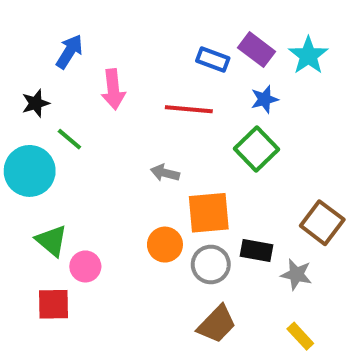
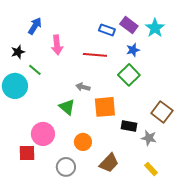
green triangle: (52, 241) -> (67, 107), moved
orange circle: (165, 245) -> (83, 142), moved
gray circle: (211, 264) -> (66, 167), moved
pink circle: (85, 266) -> (43, 134), size x1.5

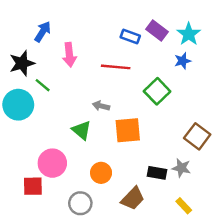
blue star: (133, 50) -> (183, 61), moved
black star: (18, 52) -> (22, 63), size x1.5
black rectangle: (129, 126) -> (157, 173), moved

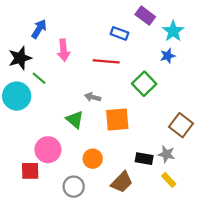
purple rectangle: (157, 30) -> (145, 16), moved
yellow rectangle: (184, 206) -> (169, 180), moved

